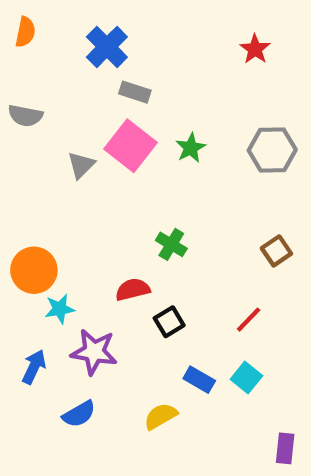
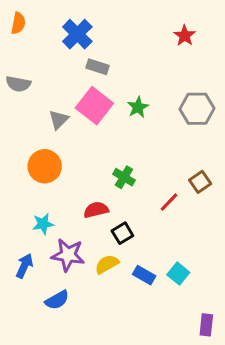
orange circle: (34, 270) -> (45, 166), moved
red line: (249, 320) -> (169, 202), moved
yellow semicircle: (161, 416) -> (107, 264), moved

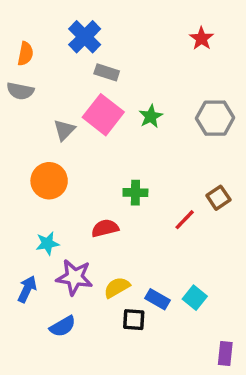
orange semicircle: (18, 23) -> (25, 54), moved
green cross: (124, 177) -> (135, 193), turned -30
black square: (122, 233) -> (134, 320), moved, turned 35

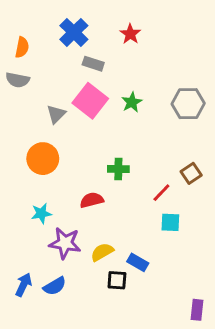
red star: (202, 38) -> (130, 34), moved
blue arrow: (27, 289) -> (23, 285), moved
cyan square: (195, 298) -> (170, 222), moved, turned -36

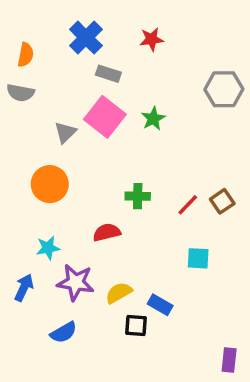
red star: (130, 34) -> (151, 39), turned 30
gray hexagon: (188, 104) -> (224, 89), moved
red line: (161, 193) -> (188, 205), moved
blue arrow: (23, 285) -> (24, 288), moved

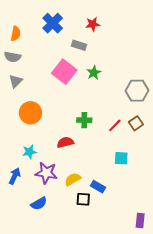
gray rectangle: (108, 74) -> (79, 45), moved
gray hexagon: (224, 89) -> (137, 91), moved
gray triangle: (65, 132) -> (16, 81), moved

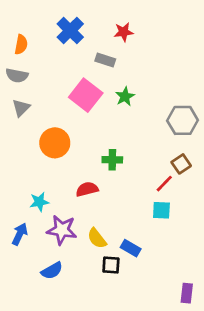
orange circle: (30, 113) -> (55, 143), moved
red line: (115, 125) -> (164, 184), moved
yellow semicircle: (73, 179) -> (97, 238), turned -98

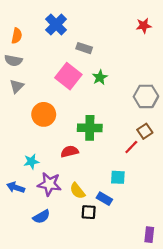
red star: (124, 32) -> (144, 26), moved
green cross: (112, 160) -> (90, 128), size x1.5
cyan square: (161, 210) -> (118, 177), moved
blue arrow: (20, 234) -> (16, 187), turned -96

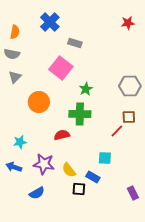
green star: (100, 77) -> (86, 89), moved
brown square: (145, 131) -> (129, 117), turned 32
cyan star: (31, 162) -> (20, 142), moved
purple rectangle: (149, 235) -> (133, 193), moved, turned -32

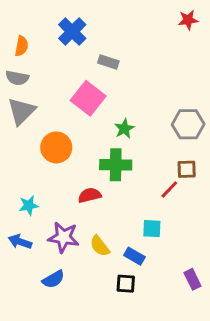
red star: (128, 23) -> (188, 20), moved
gray triangle: (15, 77) -> (21, 111), size x1.5
black square: (79, 189) -> (126, 284), moved

